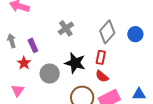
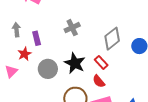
red rectangle: (101, 57) -> (101, 62), turned -64
pink triangle: (18, 90) -> (11, 71), moved

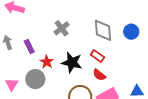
gray diamond: (112, 39) -> (103, 30), turned -45
red star: (25, 54) -> (47, 62), moved
gray circle: (48, 69) -> (35, 79), moved

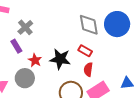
gray cross: (62, 28) -> (25, 27), moved
blue circle: (131, 32) -> (117, 24), size x1.6
red semicircle: (99, 75) -> (88, 69), turned 64

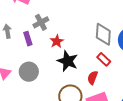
red rectangle: (85, 51) -> (104, 59), moved
red star: (35, 60) -> (57, 41), moved

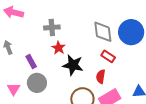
gray cross: (41, 22) -> (52, 27), moved, turned 35
purple rectangle: (28, 39) -> (31, 61), moved

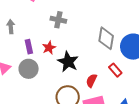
red star: (59, 48) -> (49, 48), moved
red rectangle: (108, 56) -> (115, 70), moved

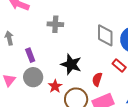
red star: (49, 48) -> (55, 86), moved

